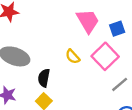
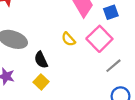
black semicircle: (44, 78) -> (41, 60), turned -35

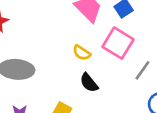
black semicircle: (41, 60) -> (89, 83), moved

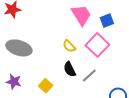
gray line: (142, 70) -> (89, 76), moved

